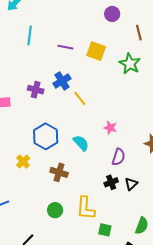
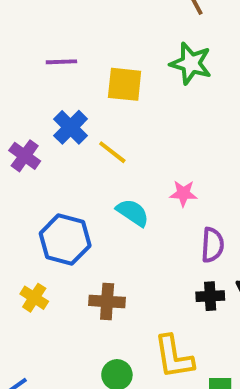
yellow square: (96, 51) -> (125, 84), moved
purple cross: (36, 90) -> (25, 156), turned 35
cyan semicircle: (81, 143) -> (133, 213), moved
black cross: (111, 182) -> (210, 296), turned 32

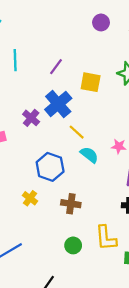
purple line: (61, 62) -> (56, 67), turned -56
blue cross: (71, 127) -> (58, 104), size x1.4
yellow line: (112, 152) -> (77, 132), moved

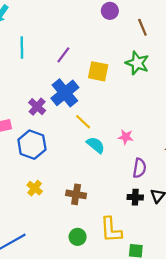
blue hexagon: (50, 167) -> (32, 145), moved

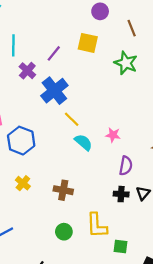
yellow square: (98, 71) -> (88, 43), moved
purple cross: (37, 107) -> (27, 71), moved

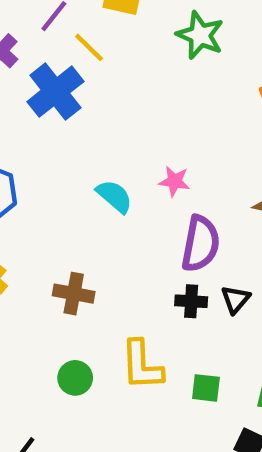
yellow line: (72, 119) -> (89, 47), moved
purple semicircle: (126, 166) -> (201, 244), size x1.4
green square: (121, 246) -> (206, 388), moved

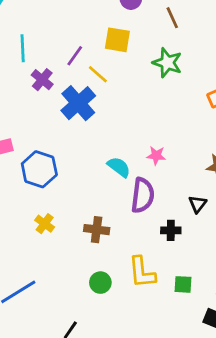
purple semicircle: (201, 244) -> (143, 195), moved
black triangle: (236, 299) -> (198, 204), moved

